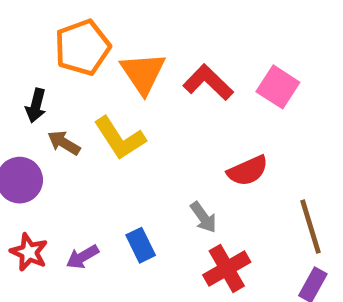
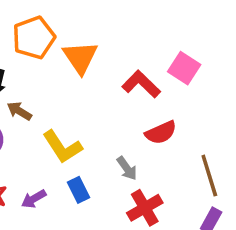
red L-shape: (208, 82) -> (141, 84), moved
yellow L-shape: (120, 138) -> (62, 147), moved

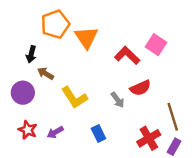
gray arrow: (127, 168) -> (118, 100), moved
blue rectangle: (78, 190) -> (98, 133), moved
red cross: (145, 208) -> (149, 138), moved

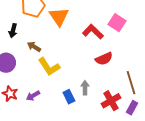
brown arrow: (46, 73) -> (34, 47), moved
gray arrow: (118, 100) -> (85, 88), moved, turned -144

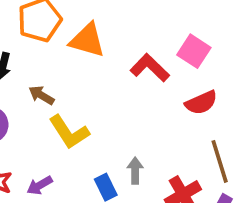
orange triangle: (59, 17) -> (87, 40), turned -40
red semicircle: (104, 59) -> (201, 103), moved

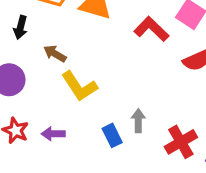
purple arrow: (40, 185) -> (53, 134), turned 30

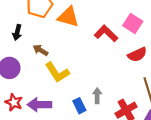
purple arrow: (53, 134) -> (39, 105), size x1.5

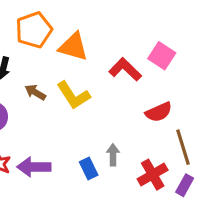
red semicircle: (137, 55) -> (159, 112), moved
yellow L-shape: (57, 72) -> (73, 95), moved

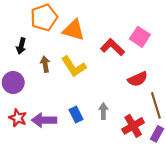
brown arrow: (35, 92) -> (45, 64), turned 49
blue rectangle: (89, 168) -> (76, 114), moved

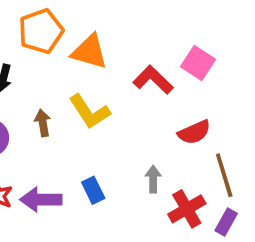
brown arrow: (45, 64) -> (43, 123), moved
gray arrow: (103, 111) -> (153, 179), moved

